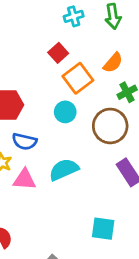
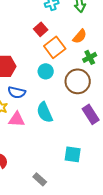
cyan semicircle: (64, 170) -> (45, 112), turned -90

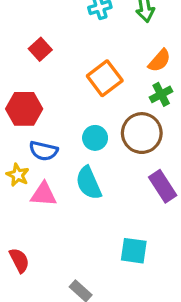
red square: (41, 29) -> (40, 49), moved
orange semicircle: (80, 36) -> (159, 61), moved
cyan circle: (46, 71) -> (95, 138), moved

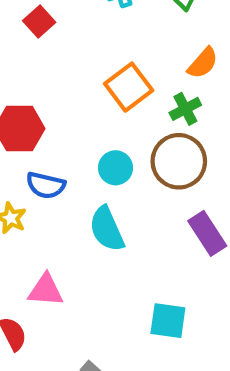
red square: (40, 49) -> (39, 22), moved
green cross: (161, 94) -> (185, 109), moved
pink triangle: (43, 194) -> (46, 290), moved

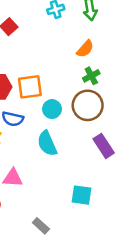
orange semicircle: (203, 63) -> (85, 49), moved
orange square: (129, 87) -> (30, 87), moved, turned 30

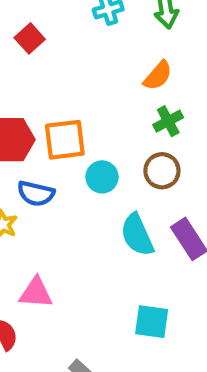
brown circle: (88, 105) -> (162, 171), size x0.7
cyan semicircle: (47, 143) -> (137, 235), moved

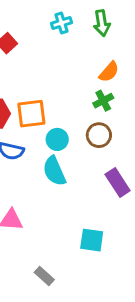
orange semicircle: (158, 76) -> (109, 72), moved
cyan semicircle: (137, 235) -> (54, 171), moved

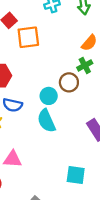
orange square: (31, 114) -> (28, 37), moved
brown circle: (99, 135) -> (69, 82), moved

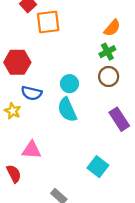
brown circle: (69, 82) -> (109, 77), moved
cyan square: (76, 175) -> (98, 167), turned 30

